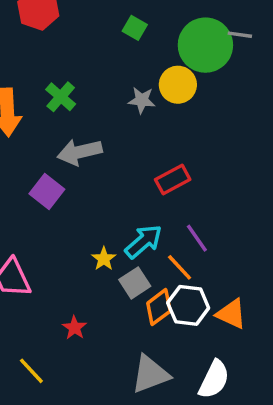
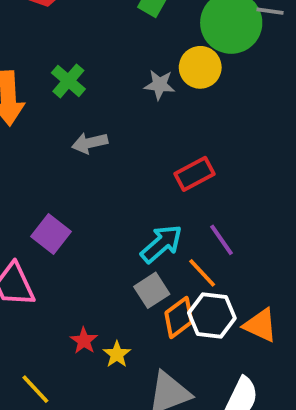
gray arrow: (80, 152) -> (90, 143), size x0.7
purple square: (47, 192) -> (51, 234), moved
yellow star: (104, 259) -> (117, 354), moved

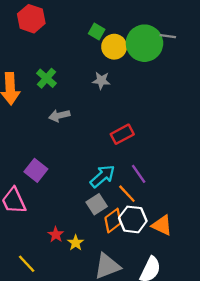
yellow circle: (200, 67) -> (114, 47), moved

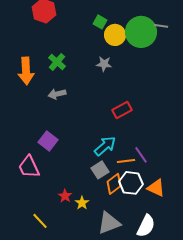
gray arrow: (59, 116) -> (57, 94), moved
purple line: (139, 174) -> (141, 155), moved
orange line: (127, 194) -> (126, 161), turned -54

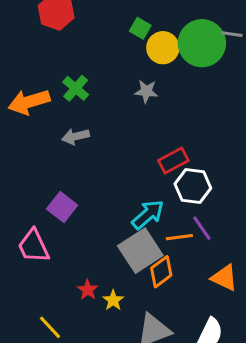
orange arrow: (26, 71) -> (29, 102), turned 76
gray square: (100, 170) -> (140, 251), size x1.6
white hexagon: (131, 183) -> (193, 186), moved

